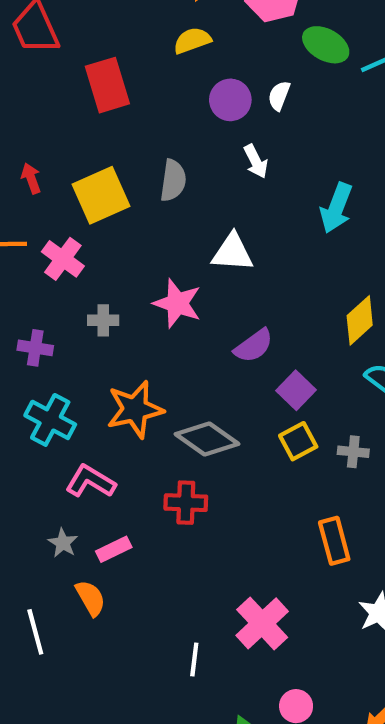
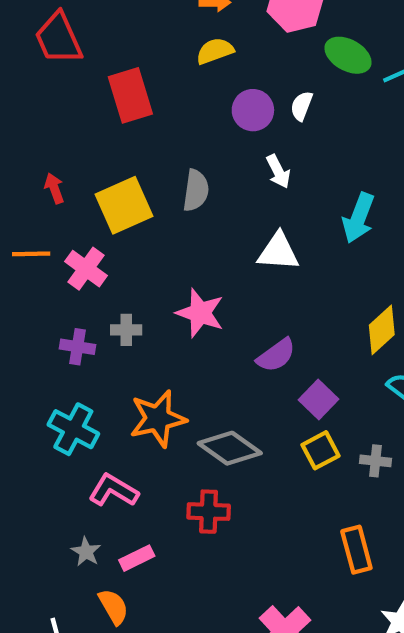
white triangle: (232, 253) -> (278, 252), moved
purple cross: (35, 348) -> (78, 347), moved

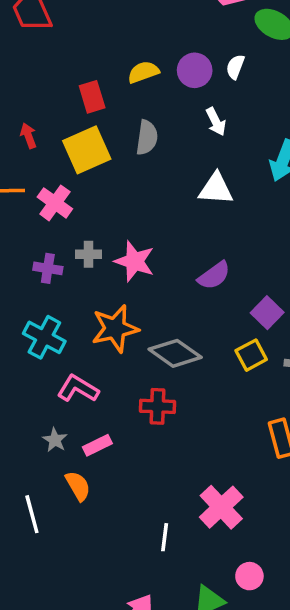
yellow semicircle: (215, 51) -> (143, 72), moved
red rectangle: (130, 95) -> (92, 97), moved, size x0.7
pink star: (200, 313) -> (134, 261), moved
purple square: (318, 400) -> (267, 313), moved

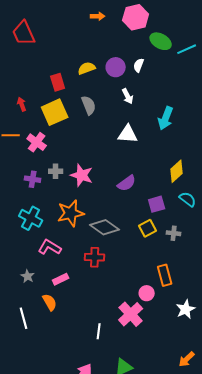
gray semicircle: (147, 138) -> (89, 105), turned -30
purple square: (267, 313) -> (157, 204), turned 30
gray star: (55, 440) -> (28, 276), moved
pink circle: (249, 576) -> (147, 293), moved

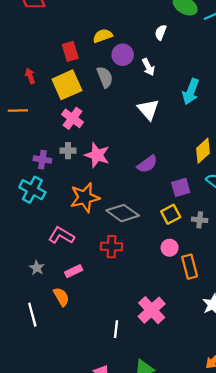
purple circle: (116, 67) -> (123, 55), moved
white triangle: (128, 134) -> (148, 109), turned 45
pink cross: (37, 142) -> (72, 118), moved
cyan cross: (31, 218) -> (32, 190), moved
pink circle: (147, 293) -> (170, 248), moved

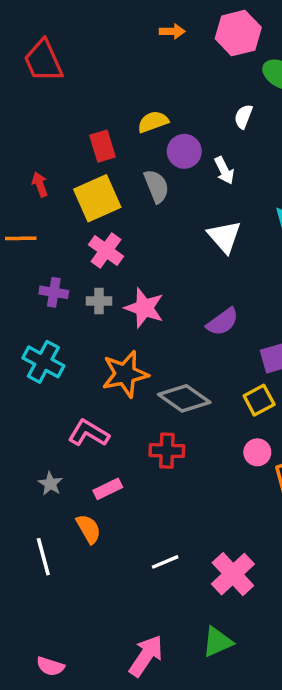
purple cross: (42, 160) -> (54, 292), moved
pink cross: (152, 310) -> (233, 574), moved
white line: (116, 329) -> (165, 562), moved, turned 60

